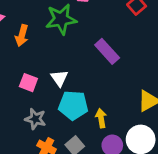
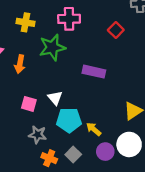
purple rectangle: (107, 51) -> (94, 72), turned -30
yellow arrow: (101, 118) -> (94, 129), turned -35

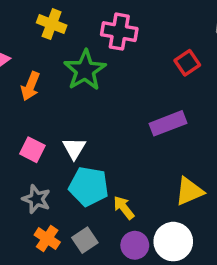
green star: (52, 47) -> (85, 70), turned -30
purple rectangle: (94, 72) -> (168, 123), moved, turned -45

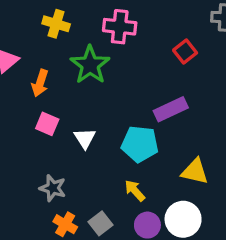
pink square: (32, 150) -> (47, 124), moved
cyan pentagon: (89, 186) -> (140, 144), moved
yellow triangle: (189, 191) -> (195, 171), turned 40

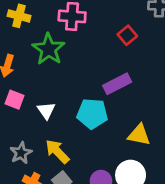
gray star: (53, 188) -> (21, 153), turned 30
yellow arrow: (135, 191) -> (57, 151), moved, size x1.4

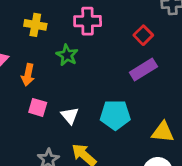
green star: (49, 49) -> (67, 55), size x0.7
purple rectangle: (117, 84) -> (143, 70), moved

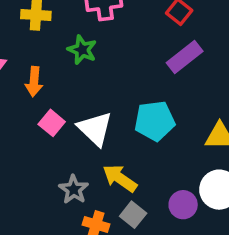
pink square: (38, 107) -> (52, 123), turned 30
white triangle: (70, 116) -> (95, 129), size x1.5

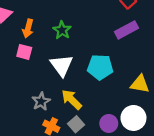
green star: (82, 50) -> (62, 30), moved
pink square: (52, 123) -> (24, 52), moved, turned -35

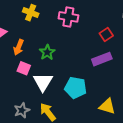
pink square: (24, 52) -> (24, 68), moved

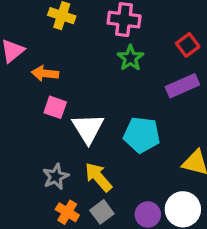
orange arrow: (19, 47) -> (45, 73), turned 77
green star: (47, 52) -> (130, 58), moved

